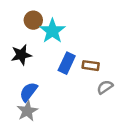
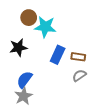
cyan star: (52, 31) -> (45, 27), turned -30
gray semicircle: (105, 87) -> (79, 75), moved

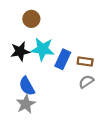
cyan star: (45, 27) -> (43, 49), moved
blue semicircle: (25, 80) -> (27, 86), turned -66

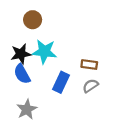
blue rectangle: (63, 59) -> (61, 82), moved
blue semicircle: (27, 86) -> (22, 74), moved

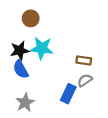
blue rectangle: (61, 82) -> (68, 94), moved

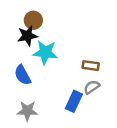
black star: (20, 50) -> (27, 36), moved
gray star: (25, 102) -> (27, 111), turned 30

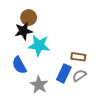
blue rectangle: (74, 101) -> (64, 73), moved
gray star: (27, 111) -> (39, 85), moved, turned 30

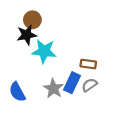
blue semicircle: (19, 65) -> (17, 92), moved
gray star: (39, 85) -> (53, 88), moved

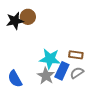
black star: (27, 35) -> (15, 21), moved
cyan star: (44, 51) -> (50, 59), moved

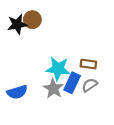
blue semicircle: (15, 79) -> (17, 92), turned -78

